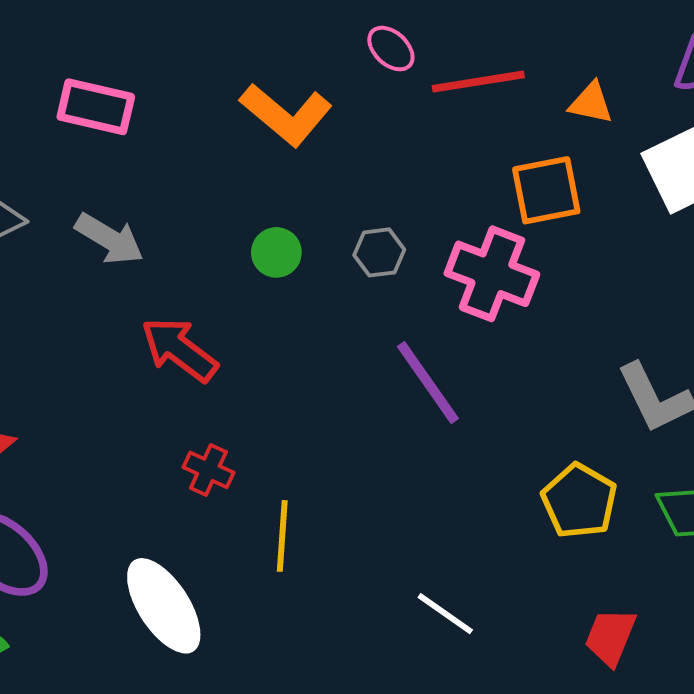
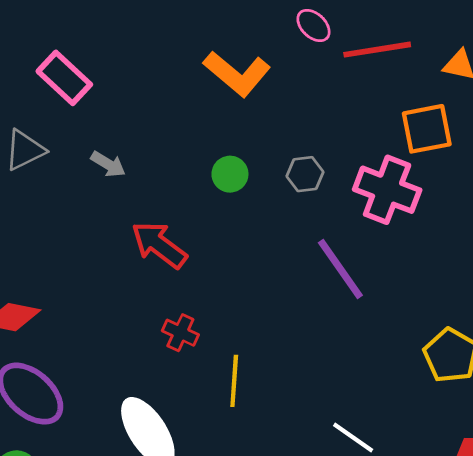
pink rectangle: (96, 107) -> (64, 78), moved, turned 30
gray arrow: (109, 239) -> (108, 164), size x0.7

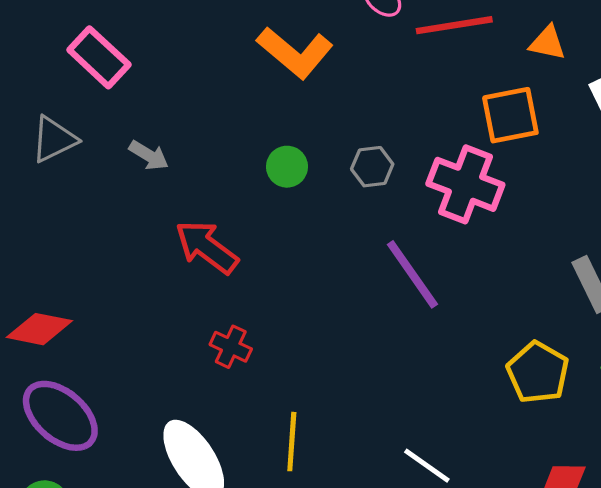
yellow line: (234, 381) -> (292, 442), moved

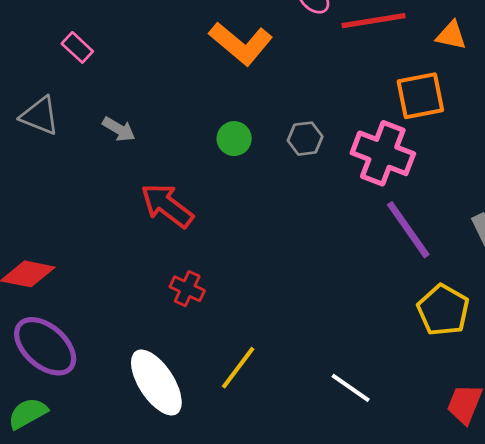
pink rectangle: (99, 57) -> (77, 47), size x0.6
gray triangle: (54, 139) -> (40, 116), turned 48
purple line: (412, 274) -> (408, 230), moved
yellow line: (292, 442) -> (238, 368), turned 33

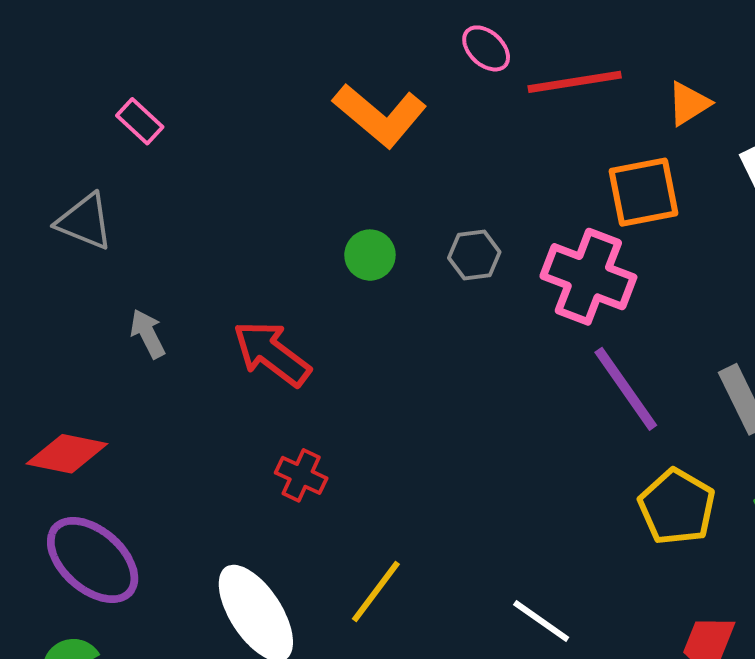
orange triangle: (451, 35) -> (689, 104), turned -44
gray arrow: (119, 129) -> (148, 334), moved, turned -148

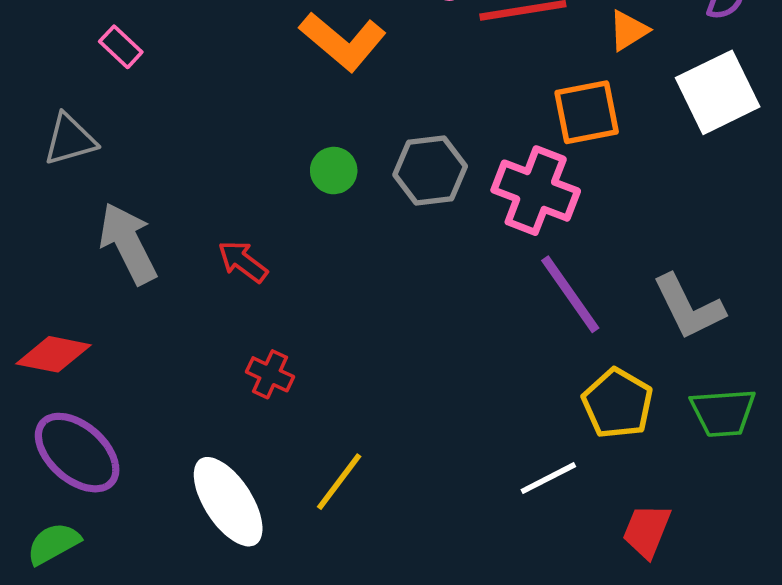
gray triangle: (85, 222) -> (70, 140), turned -38
gray hexagon: (474, 255) -> (430, 171), size x1.5
gray arrow: (148, 334) -> (128, 243), size x1.8
red arrow: (272, 353) -> (243, 262), size x0.7
white line: (541, 621) -> (548, 478), moved, turned -62

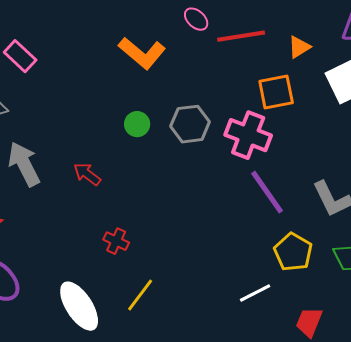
pink rectangle: (121, 47) -> (20, 56), size x1.4
red cross: (270, 374) -> (116, 241), moved

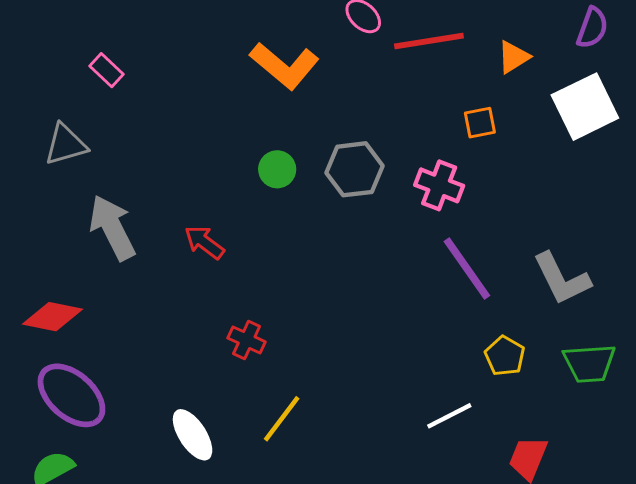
pink rectangle: (20, 56) -> (106, 70), size x0.7
orange square: (276, 92) -> (480, 123), size x0.6
pink cross: (248, 135) -> (439, 185), size x0.7
yellow pentagon: (293, 252) -> (505, 356), size x0.7
white ellipse: (79, 306) -> (193, 435), size x0.7

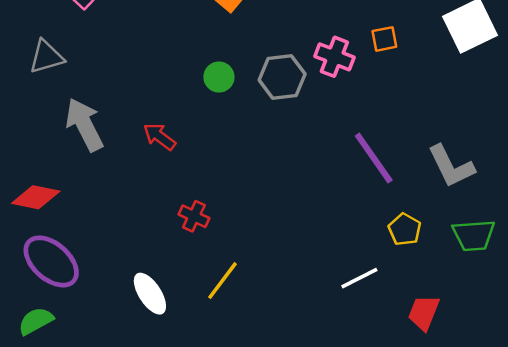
pink cross: (439, 185) -> (334, 57), moved

